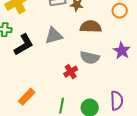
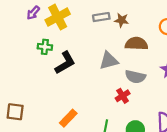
gray triangle: (54, 36) -> (109, 61), moved
red cross: (71, 72) -> (123, 96), moved

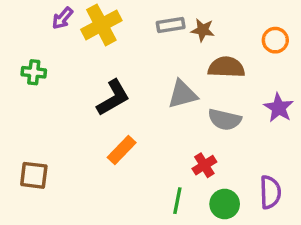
green cross: (45, 47) -> (34, 72), moved
red cross: (123, 96) -> (204, 165), moved
orange rectangle: (68, 118) -> (122, 150), moved

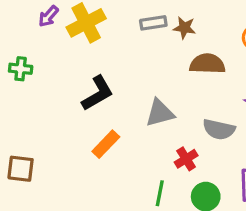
gray triangle: (182, 94) -> (160, 113), moved
gray semicircle: (225, 120) -> (219, 129), moved

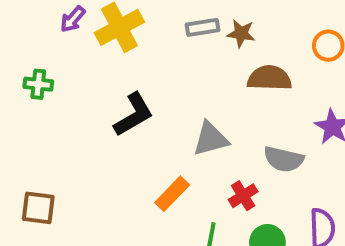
orange rectangle: (106, 144) -> (172, 194), moved

